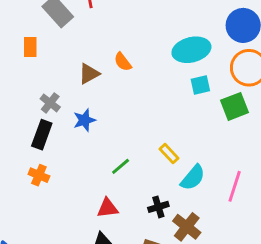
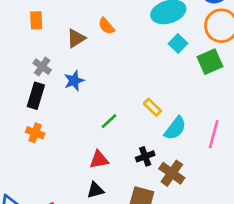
orange rectangle: (30, 47) -> (36, 20), moved
cyan square: (200, 85) -> (178, 43), turned -30

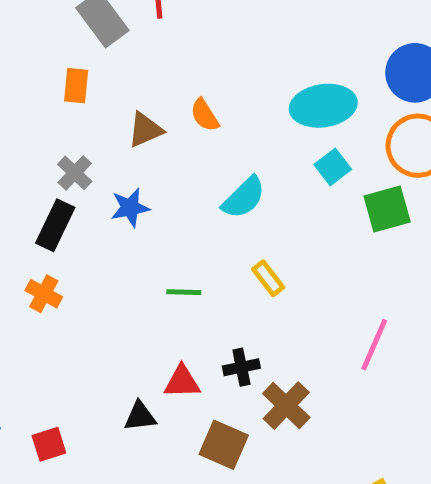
green line: (109, 121) -> (184, 292), turned 36
cyan semicircle: (175, 128) -> (244, 198), moved
red triangle: (99, 160) -> (182, 382), moved

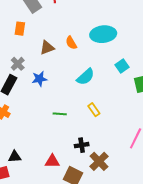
cyan ellipse: (323, 106) -> (103, 34), moved
red triangle: (182, 382) -> (52, 161), moved
black triangle: (140, 416) -> (15, 157), moved

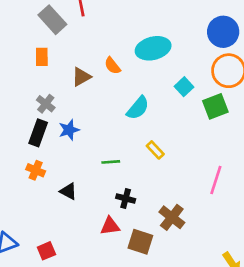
blue star: (39, 79) -> (69, 130), moved
black cross: (82, 145) -> (126, 198), moved, turned 32
black triangle: (15, 157) -> (68, 191), moved, turned 40

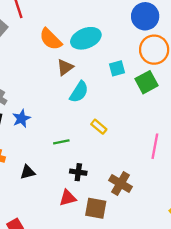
orange semicircle: (112, 66) -> (51, 39), moved, size x1.5
brown triangle: (81, 77) -> (65, 67), moved
cyan square: (184, 87) -> (117, 68), turned 35
black triangle: (68, 191) -> (28, 172), turned -35

